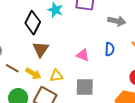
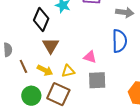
blue semicircle: (110, 49) -> (119, 41), size x1.6
pink triangle: (83, 55) -> (90, 57), moved
brown line: (12, 68) -> (23, 66), turned 40

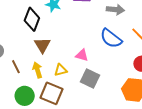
blue semicircle: (119, 41) -> (111, 38), turned 130
yellow arrow: (45, 70) -> (37, 70), turned -133
gray square: (97, 80) -> (90, 78), turned 30

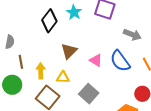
brown triangle: (42, 45) -> (69, 51), moved
pink triangle: (82, 55) -> (96, 60), moved
green circle: (25, 96) -> (12, 85), moved

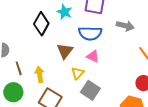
blue semicircle: (120, 61) -> (90, 33), moved, turned -45
yellow triangle: (63, 77) -> (78, 73), moved, turned -40

